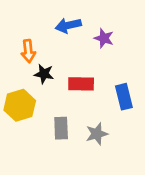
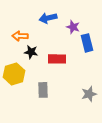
orange arrow: (28, 51) -> (20, 36), turned 98
blue rectangle: (124, 97) -> (87, 43), moved
gray star: (97, 134) -> (89, 94), moved

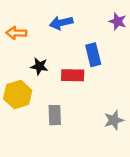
purple star: (73, 27) -> (118, 21), moved
orange arrow: (20, 36) -> (16, 33), moved
blue rectangle: (87, 43) -> (93, 55), moved

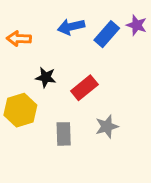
blue rectangle: (93, 55) -> (107, 34), moved, turned 55
red rectangle: (73, 75) -> (84, 88), turned -40
gray star: (114, 120) -> (107, 126), moved

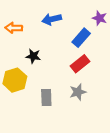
blue rectangle: (107, 34) -> (81, 38), moved
red rectangle: (84, 88) -> (80, 64), moved

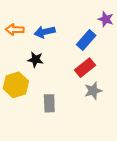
blue arrow: (52, 19) -> (45, 32), moved
gray star: (78, 92) -> (93, 91), moved

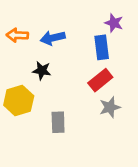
purple star: (106, 19) -> (114, 23), moved
blue rectangle: (86, 40) -> (102, 47), turned -48

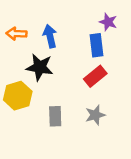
blue arrow: (53, 38) -> (50, 36), turned 90
black star: (42, 71) -> (40, 67), size x1.5
gray star: (110, 107) -> (95, 115), moved

